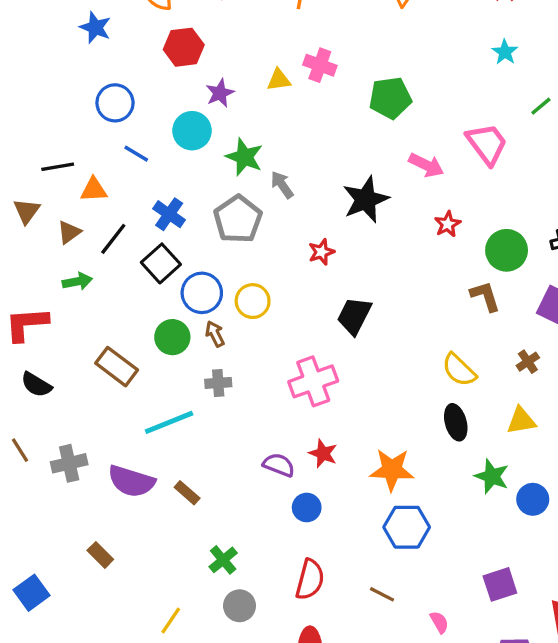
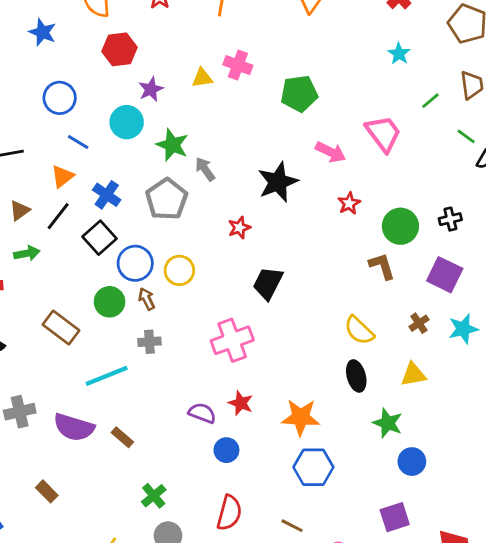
orange triangle: (94, 190) -> (62, 176), moved, turned -35
blue circle: (533, 499) -> (412, 462), moved

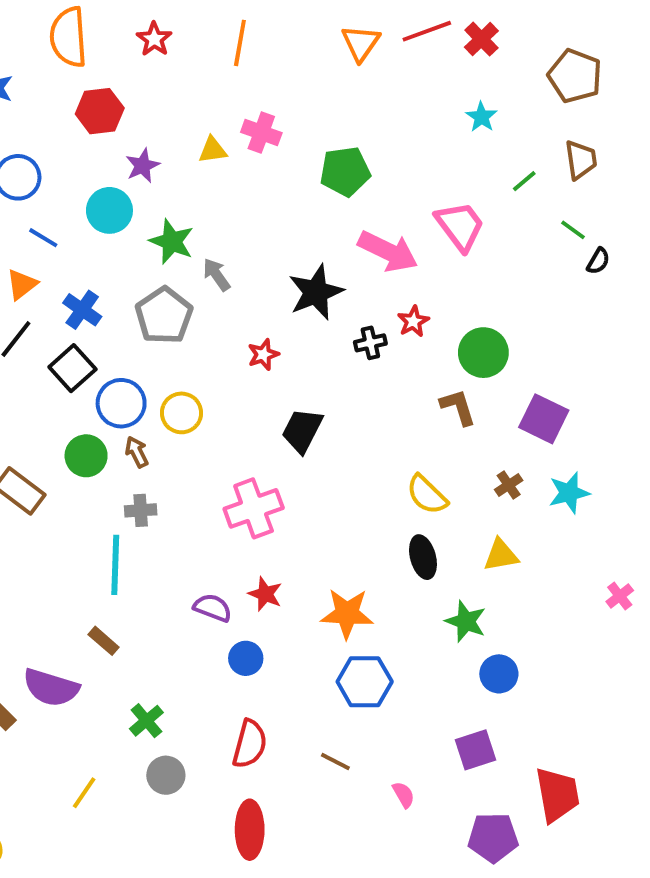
pink arrow: (331, 152) -> (388, 251), size x1.4
black cross: (450, 219) -> (370, 343), moved
cyan line: (107, 376) -> (115, 565), moved, turned -66
purple semicircle: (74, 427) -> (51, 688), moved

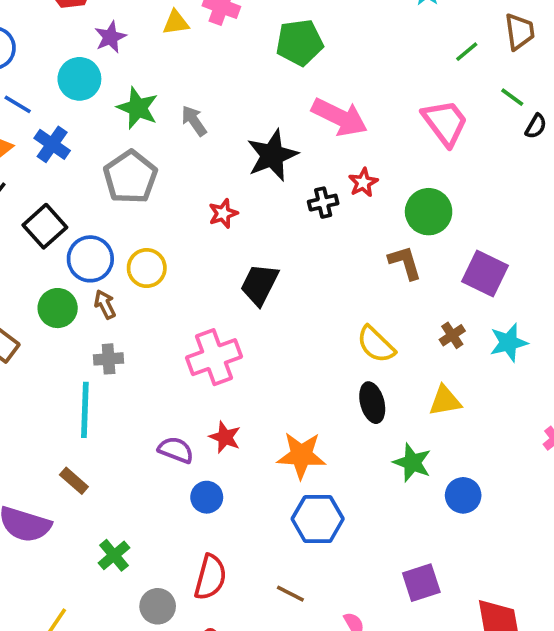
pink trapezoid: (460, 226) -> (445, 123), moved
gray arrow: (217, 275) -> (194, 121), moved
blue cross: (82, 310) -> (52, 144), moved
blue circle: (499, 674) -> (463, 495), moved
gray circle: (166, 775) -> (158, 606), moved

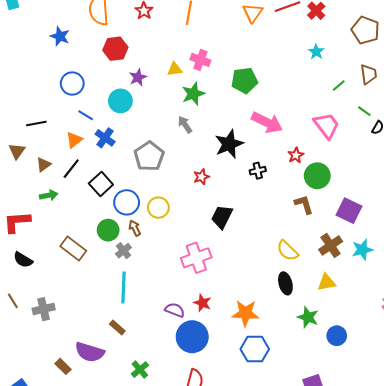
green star: (138, 108) -> (193, 94), moved, turned 30
red star: (363, 183) -> (296, 155), moved
brown cross: (452, 335) -> (331, 245), size x1.6
gray cross: (109, 359) -> (123, 251), moved, turned -35
blue circle: (207, 497) -> (192, 337), size x1.8

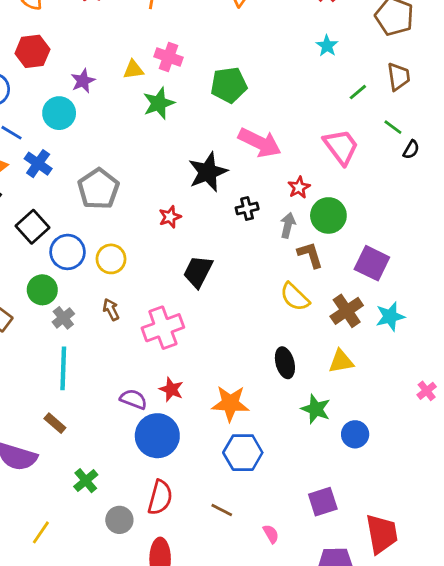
red hexagon: (115, 49) -> (32, 51), moved
gray arrow: (185, 125) -> (288, 225), moved, turned 48
brown arrow: (135, 228) -> (111, 309), moved
yellow semicircle: (288, 251) -> (295, 297), moved

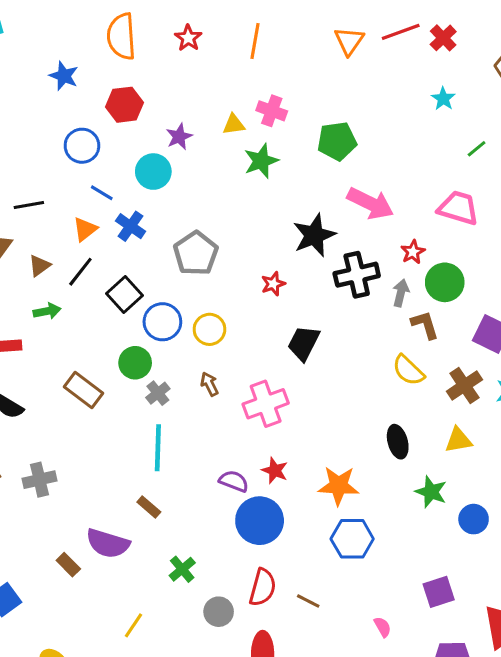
pink trapezoid: (341, 147) -> (458, 208), turned -36
black cross: (247, 208) -> (357, 275), size x1.8
brown line: (222, 510) -> (308, 601), moved

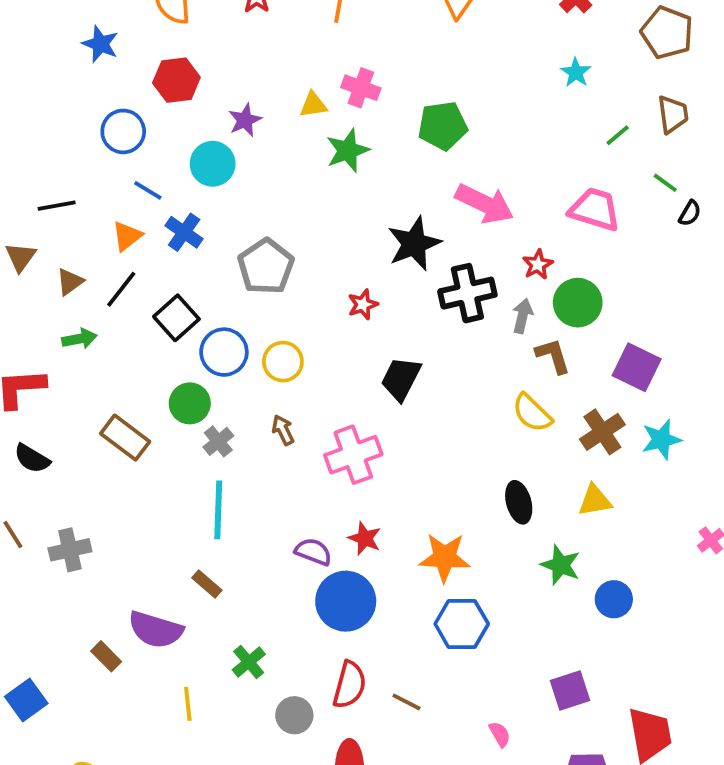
yellow line: (134, 625) -> (188, 704), moved, turned -40

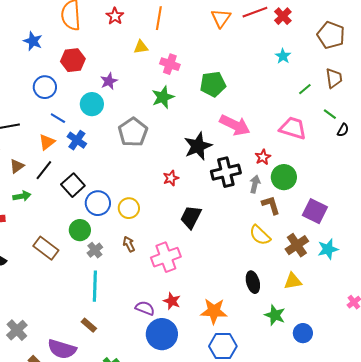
yellow triangle: (313, 105) -> (141, 47), moved
gray pentagon: (266, 266) -> (133, 132), moved
gray cross: (70, 550) -> (17, 330), moved, turned -30

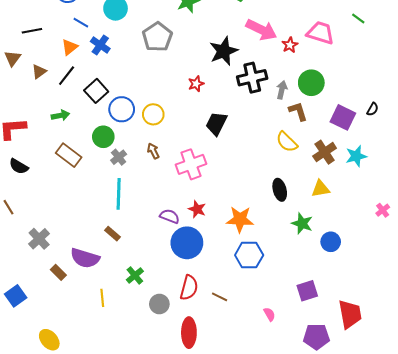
black semicircle: (343, 130) -> (372, 109), moved
red star: (263, 157) -> (290, 45), moved
green arrow: (22, 196) -> (60, 115), moved

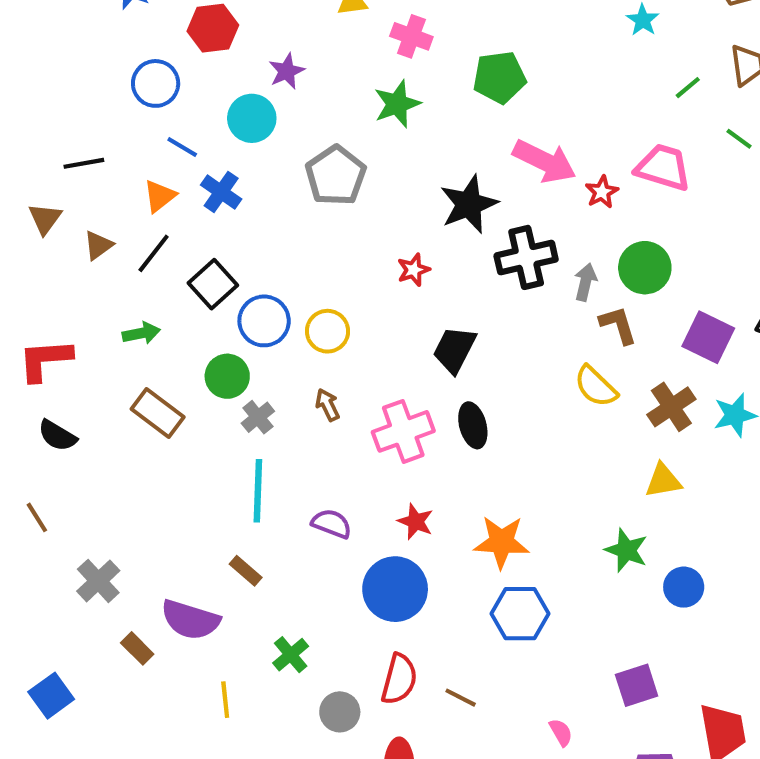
black ellipse: (280, 190) -> (473, 425), moved
purple semicircle: (170, 216) -> (332, 524), moved

